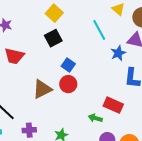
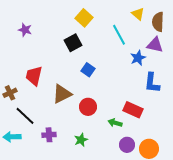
yellow square: (54, 13) -> (84, 18), moved
red trapezoid: (14, 56) -> (34, 76), moved, turned 90
red circle: (68, 84) -> (88, 107), moved

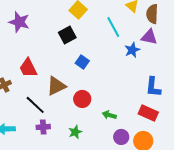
purple star: (25, 30) -> (19, 22), size x1.5
red trapezoid: (34, 76) -> (28, 68), turned -40
blue L-shape: (152, 83) -> (153, 87), moved
red rectangle: (133, 110) -> (148, 113), moved
black line: (25, 116) -> (35, 105), moved

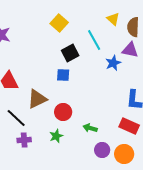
black square: (67, 35) -> (70, 53), moved
blue square: (82, 62) -> (63, 75), turned -32
green star: (75, 132) -> (56, 136), moved

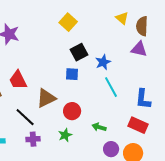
cyan line: (94, 40) -> (111, 87), moved
blue star: (113, 63) -> (103, 62), moved

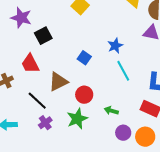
black square: (79, 52) -> (43, 36), moved
blue square: (72, 74) -> (84, 58), turned 32
green star: (65, 135) -> (77, 119), size x1.5
purple cross: (33, 139) -> (45, 123), turned -32

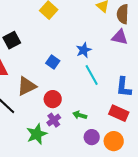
green star: (77, 119) -> (37, 134), moved
purple cross: (45, 123) -> (54, 120), moved

